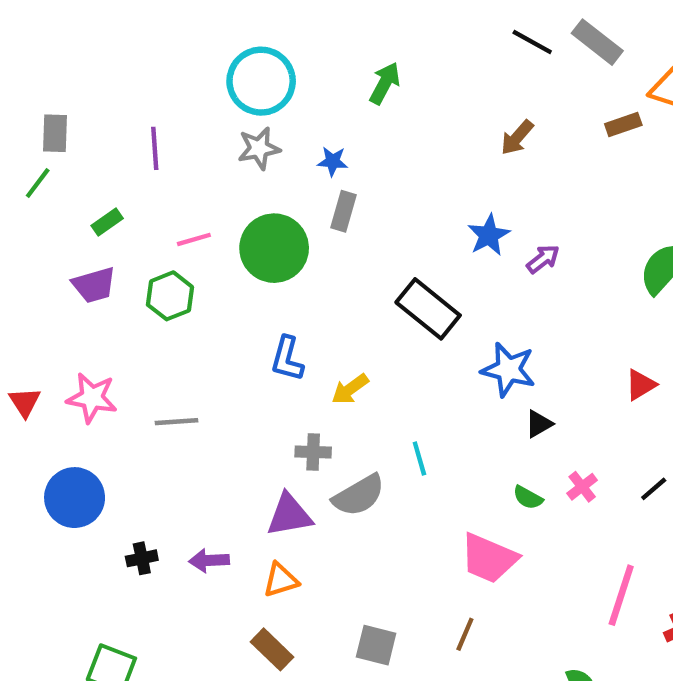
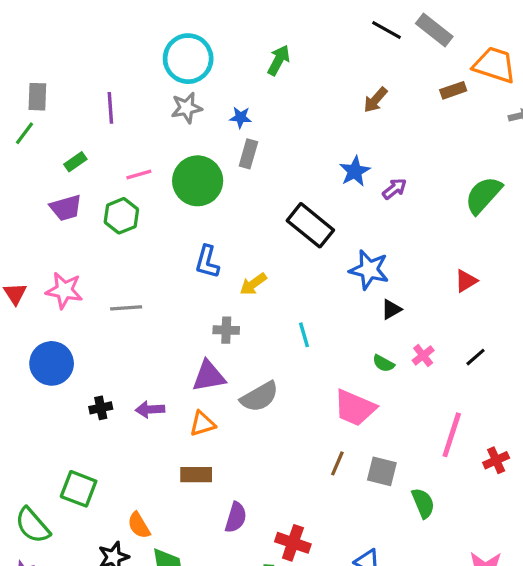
gray semicircle: (359, 495) -> (260, 397), moved
gray square: (376, 645) -> (382, 471), moved
brown rectangle: (272, 649) -> (196, 475), turned -44

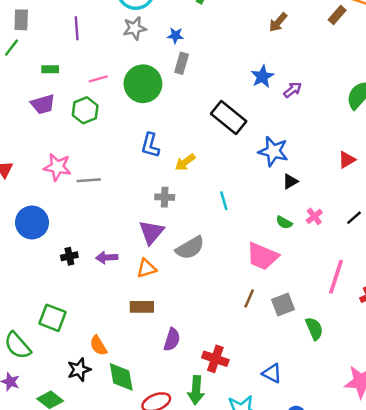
brown rectangle: (453, 90) -> (337, 15), turned -30
green rectangle: (75, 162) -> (50, 69), turned 35
pink star: (64, 290) -> (57, 167), moved
purple triangle: (209, 376) -> (151, 232), turned -40
gray square: (382, 471) -> (283, 305), turned -35

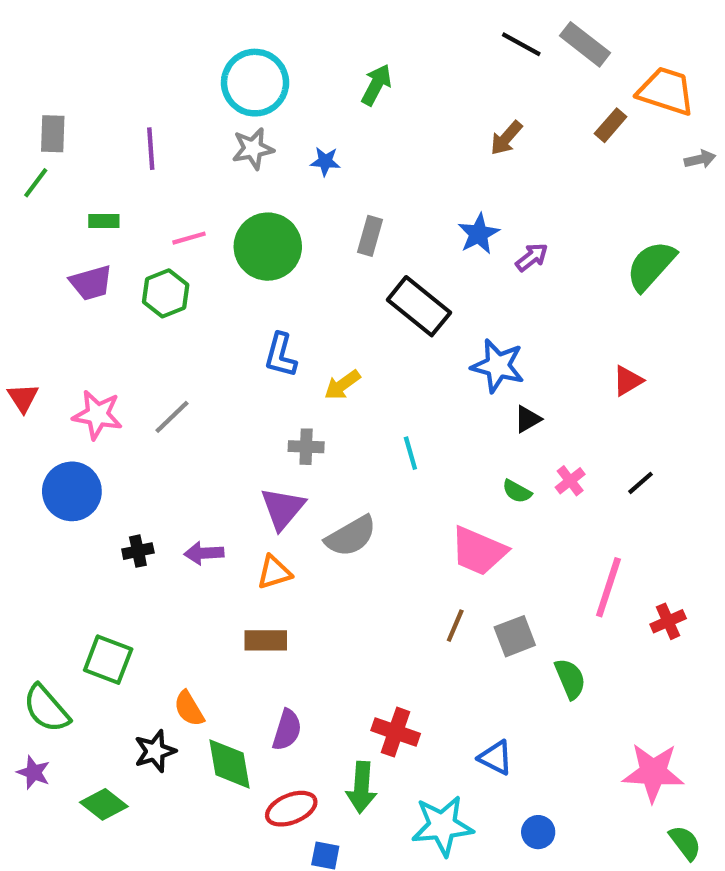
gray rectangle: (182, 63) -> (370, 236), moved
pink star: (57, 167) -> (97, 415), moved
gray line: (89, 180) -> (172, 417), turned -40
purple semicircle: (172, 339) -> (287, 730), moved

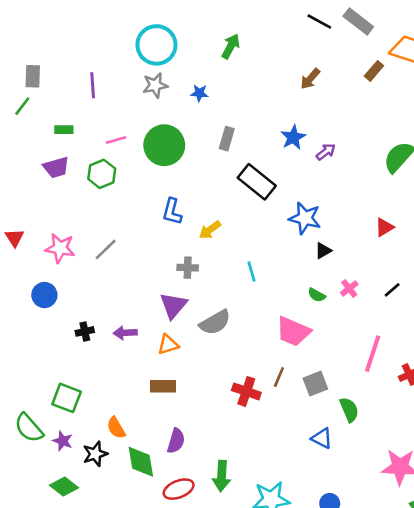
blue circle: (72, 491) -> (44, 295), size x0.7
red cross: (396, 732) -> (246, 391), moved
blue triangle: (496, 758) -> (322, 438), moved
purple star: (34, 772) -> (63, 441), moved

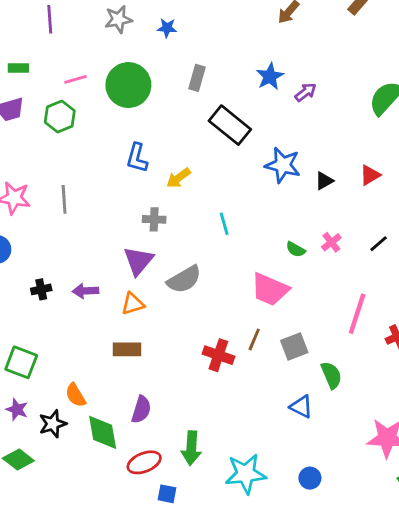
gray line: (106, 249) -> (64, 199), turned -50
black triangle: (323, 251) -> (324, 181), moved

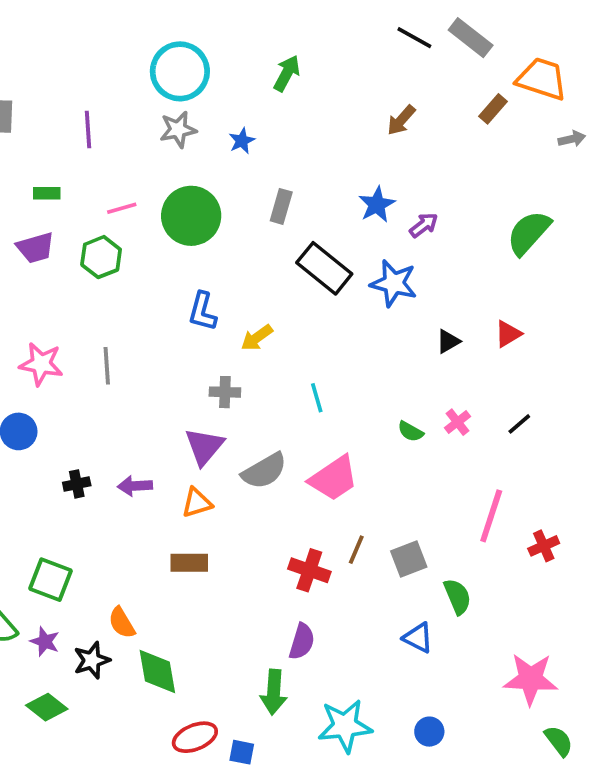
blue star: (167, 28) -> (242, 141), turned -30
blue star: (283, 165) -> (394, 283), moved
pink trapezoid: (270, 289) -> (334, 478), moved, turned -57
purple semicircle: (141, 409) -> (302, 642), moved
red ellipse: (144, 462) -> (195, 737), moved

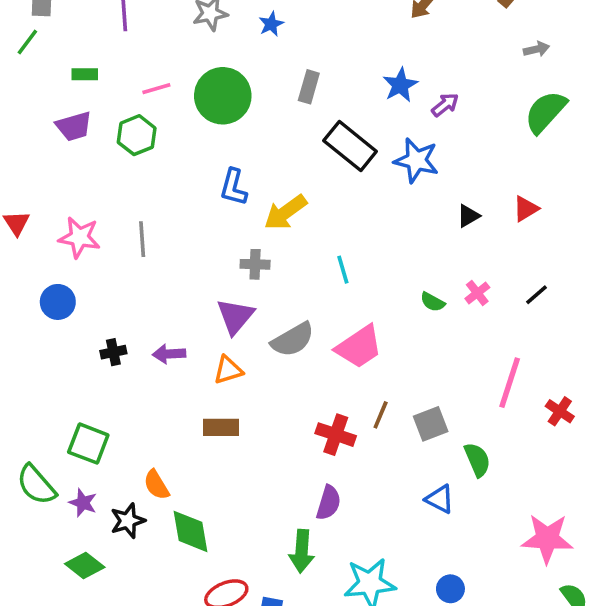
gray arrow: (572, 139) -> (536, 49), moved
yellow arrow: (257, 338) -> (286, 212), size x1.4
red cross: (544, 546) -> (560, 411), turned -32

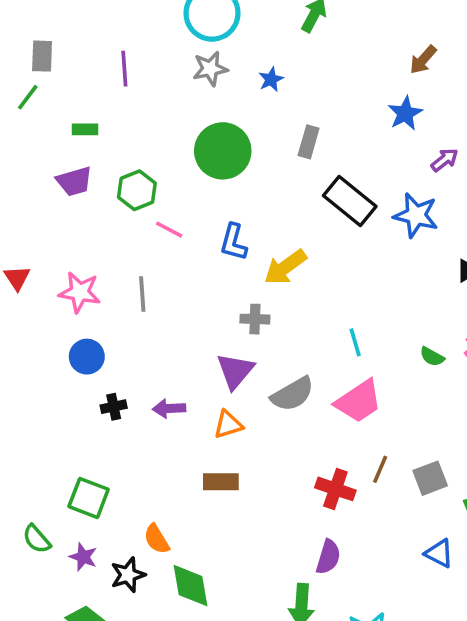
blue star: (400, 85) -> (405, 113), moved
pink line: (156, 89) -> (169, 230), moved, turned 44
cyan line: (343, 270) -> (355, 342), moved
blue circle: (58, 302) -> (87, 357), moved
green semicircle: (36, 485) -> (37, 539), size x0.7

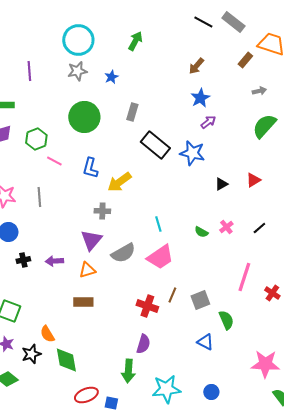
blue star: (405, 113) -> (200, 98), moved

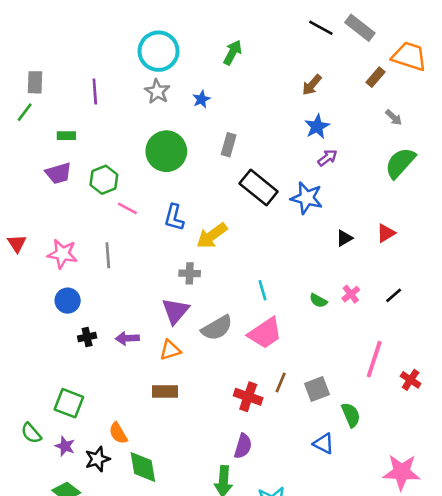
gray star: (77, 71) -> (157, 91), turned -30
gray arrow: (259, 91) -> (394, 117), turned 56

